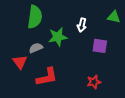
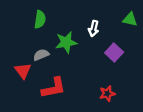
green semicircle: (35, 17) -> (40, 19), size x0.7
purple square: (100, 46) -> (114, 52), turned 35

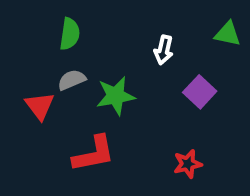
green star: (66, 42) -> (116, 96), moved
gray semicircle: (41, 55) -> (72, 80), moved
red triangle: (23, 71) -> (40, 106), moved

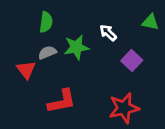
white arrow: (164, 50) -> (108, 33), turned 120
green star: (116, 96) -> (76, 47), moved
red star: (188, 164) -> (124, 108), size x1.6

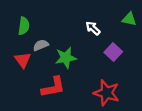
green semicircle: (46, 22) -> (24, 26), moved
green star: (76, 47) -> (66, 58), moved
red star: (124, 108) -> (106, 93), turned 30

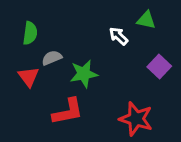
green triangle: (129, 19) -> (146, 20), moved
purple square: (113, 52) -> (159, 67), moved

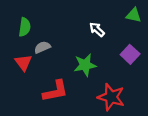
green triangle: (146, 20) -> (134, 15), moved
green star: (84, 74) -> (85, 65), moved

